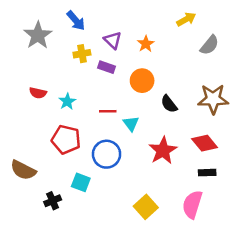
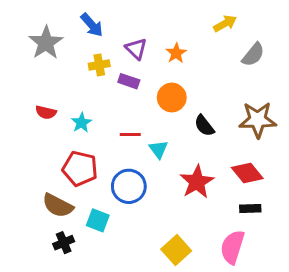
brown semicircle: (23, 170) -> (58, 206), moved

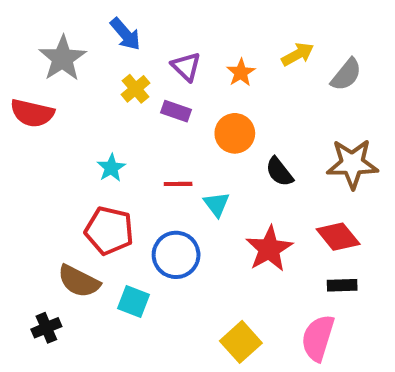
yellow arrow: (225, 23) -> (298, 54), moved
yellow cross: (99, 65) -> (136, 89), turned -30
red semicircle: (46, 112) -> (32, 113), moved, size x1.5
black cross: (64, 243) -> (46, 328), moved

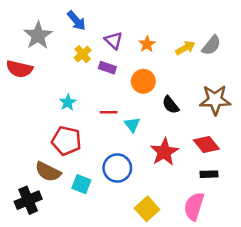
yellow arrow: (298, 54) -> (185, 48), moved
blue circle: (176, 255) -> (117, 168), moved
black cross: (46, 328) -> (28, 200), size x1.5

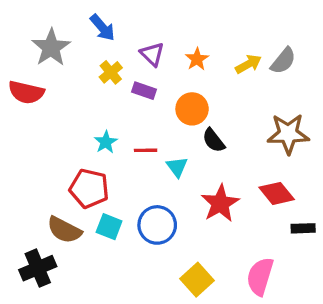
cyan star: (68, 102) -> (106, 142), moved
black semicircle: (171, 105) -> (214, 140), moved
black rectangle: (209, 174) -> (303, 228), moved
cyan square: (81, 184) -> (109, 227), moved

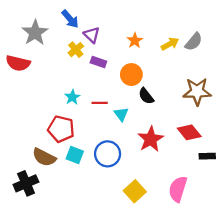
purple triangle: (152, 54) -> (92, 35), moved

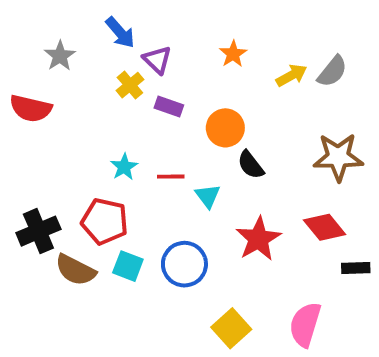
gray star: (35, 33) -> (60, 56), size x0.7
orange star: (135, 41) -> (233, 54), moved
black cross: (26, 183) -> (38, 231), moved

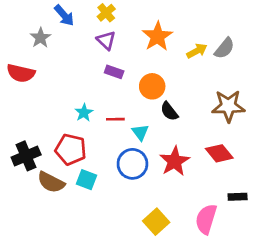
blue arrow: (120, 33) -> (64, 15), moved
orange star: (233, 54) -> (157, 36), size x1.6
yellow cross: (130, 85) -> (106, 13), moved
blue circle: (184, 264) -> (132, 164), moved
black rectangle: (356, 268) -> (238, 197), moved

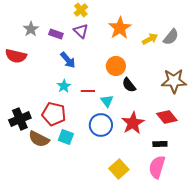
blue arrow: (64, 15) -> (68, 60), moved
purple rectangle: (114, 72) -> (56, 34), moved
black rectangle: (238, 197) -> (160, 144), moved

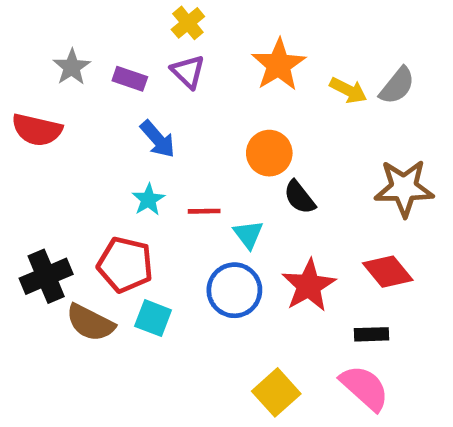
yellow arrow: (150, 39) -> (348, 90), turned 56
pink semicircle: (157, 167) -> (365, 388), turned 115

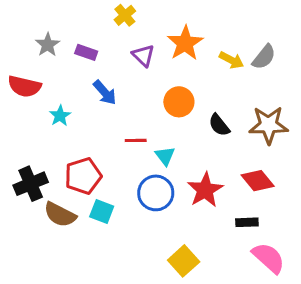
purple triangle: (188, 72) -> (143, 55), moved
black semicircle: (299, 197) -> (219, 125), moved
cyan star: (148, 200) -> (60, 116), moved
red pentagon: (125, 265) -> (83, 176), turned -30
pink semicircle: (365, 388) -> (269, 258), moved

